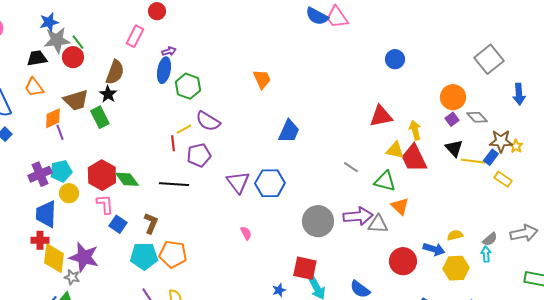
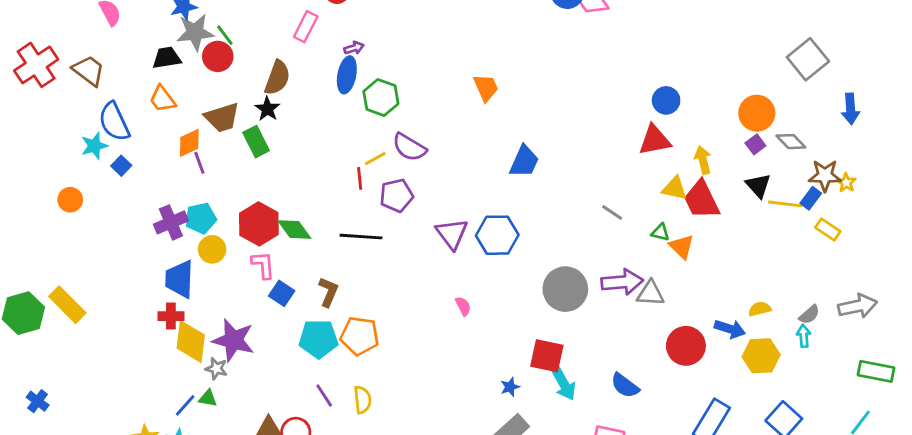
blue circle: (395, 59) -> (666, 100), moved
green triangle: (385, 181) -> (660, 232), size x0.6
orange triangle: (400, 206) -> (682, 247), moved

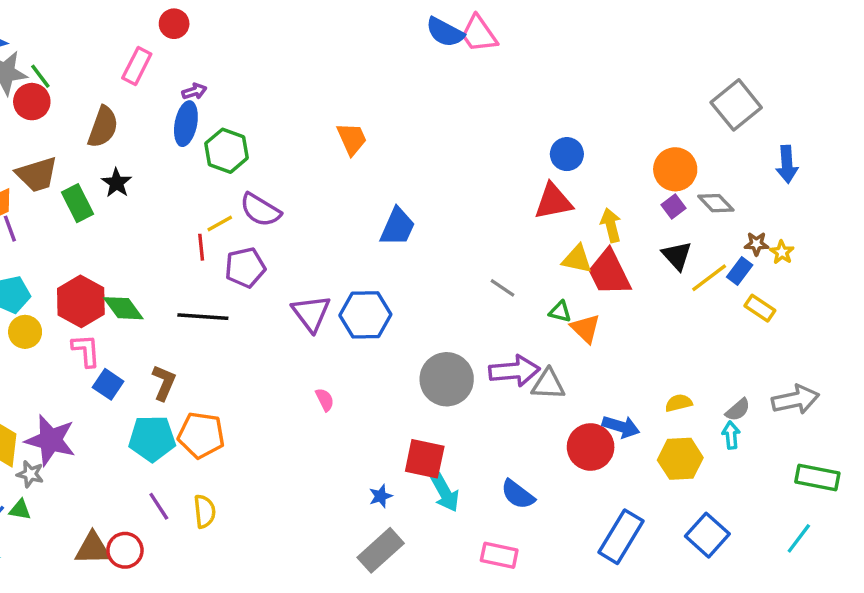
black star: (267, 109) -> (116, 183), moved
brown star: (825, 176) -> (756, 244), size x0.6
yellow line: (785, 204) -> (709, 278), turned -44
blue arrow: (730, 329) -> (621, 427), moved

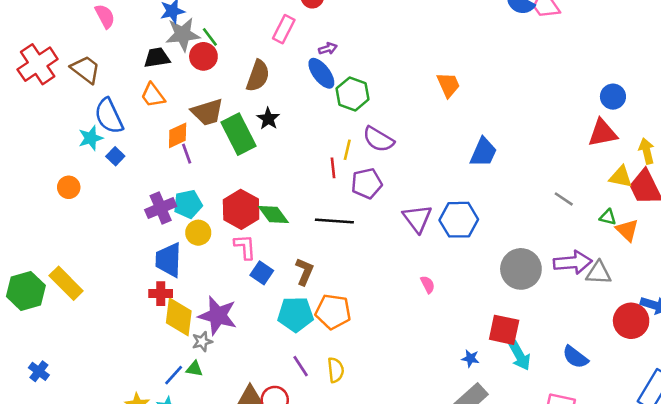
blue ellipse: (186, 124) -> (321, 73), turned -48
green rectangle: (78, 203) -> (238, 134), size x1.4
yellow line: (220, 223) -> (347, 150), turned -48
gray star: (30, 474) -> (202, 342), turned -30
blue star: (381, 496) -> (470, 358), turned 30

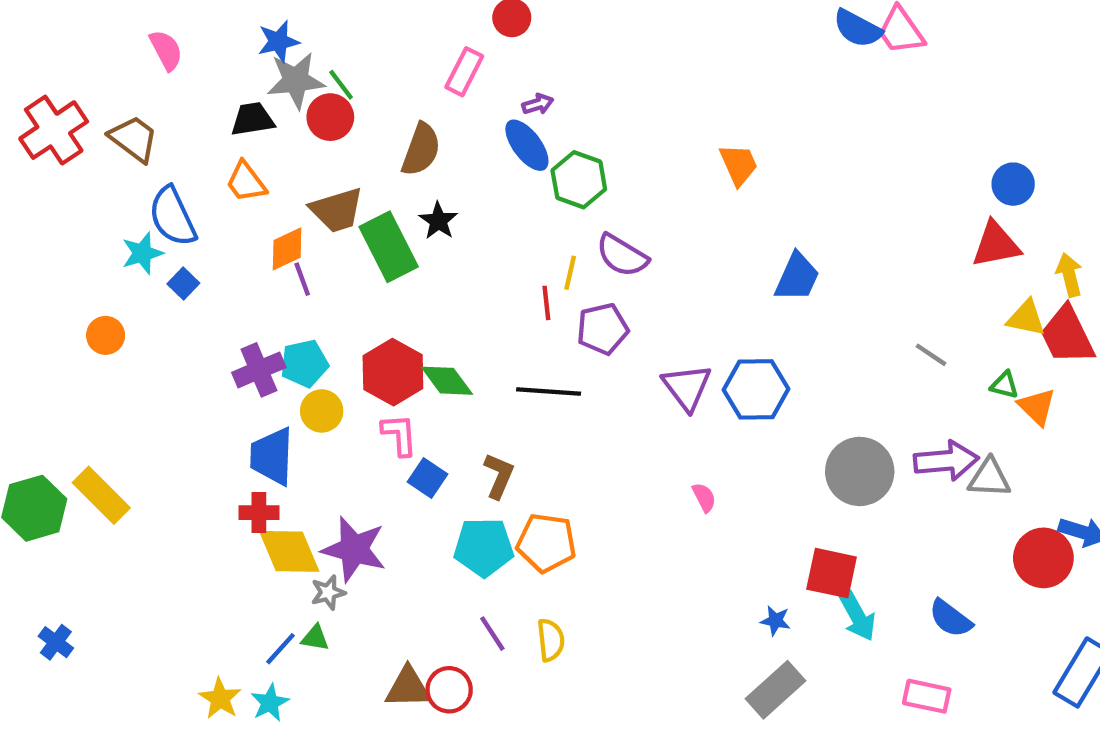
yellow diamond: (179, 317) -> (289, 551), turned -30

